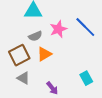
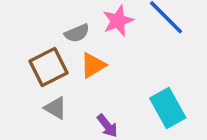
cyan rectangle: (86, 78) -> (168, 108), size x1.5

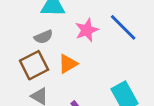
gray semicircle: (77, 33) -> (43, 37), moved

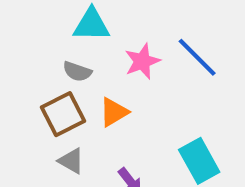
gray semicircle: (43, 37) -> (77, 71), turned 42

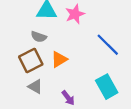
blue line: (197, 57) -> (108, 45), moved
pink star: (142, 61) -> (75, 14), moved

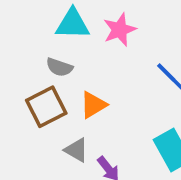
gray triangle: (35, 87) -> (76, 150), moved

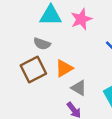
gray triangle: (76, 150) -> (79, 88), moved

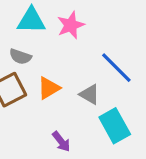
gray triangle: (79, 88) -> (90, 94), moved

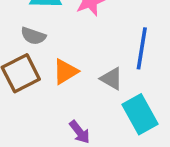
blue line: (116, 68) -> (142, 48), turned 54

